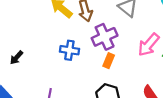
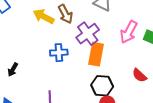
orange rectangle: (109, 61) -> (96, 54), size x1.6

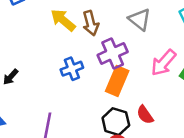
blue cross: (59, 53) -> (72, 69), turned -30
red semicircle: (139, 75) -> (145, 115), moved

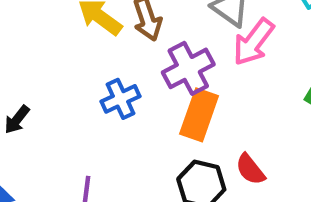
pink arrow: (163, 63) -> (253, 42), moved

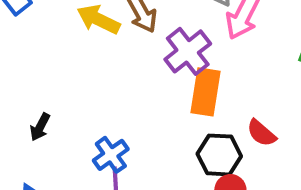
blue cross: (121, 99) -> (111, 155), moved

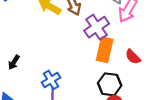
red semicircle: (261, 133) -> (133, 57), moved

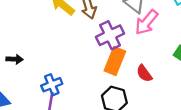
black arrow: (14, 62) -> (15, 59), turned -128

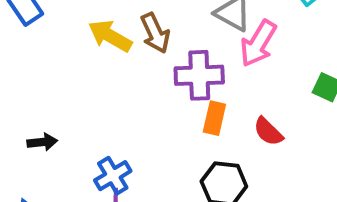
purple cross: (110, 35) -> (199, 75), turned 32
orange rectangle: (115, 61) -> (214, 118), size x0.7

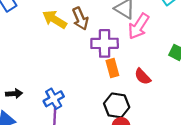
orange rectangle: (214, 118) -> (112, 68), turned -30
black arrow: (42, 142) -> (14, 94), moved

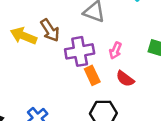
pink arrow: (139, 26) -> (115, 50), moved, size x0.6

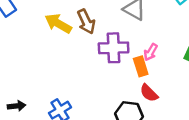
orange rectangle: (92, 75) -> (141, 66), moved
red semicircle: (125, 79) -> (149, 93), moved

